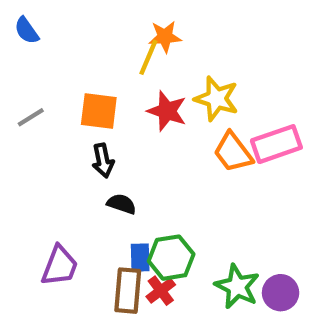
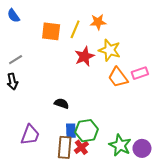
orange star: (165, 37) -> (98, 22), moved
orange square: (99, 111) -> (51, 31), moved
red star: (167, 111) -> (85, 56), turned 30
pink rectangle: (276, 144) -> (140, 73), size x0.7
black arrow: (103, 161) -> (12, 82), moved

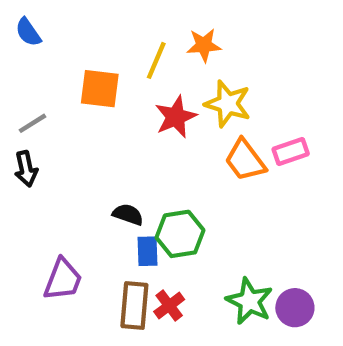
orange square: (51, 31) -> (100, 89), moved
blue rectangle: (71, 131) -> (147, 251), moved
green hexagon: (87, 131) -> (180, 234), moved

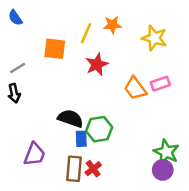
yellow star: (228, 104) -> (154, 38), moved
black semicircle: (128, 214) -> (70, 118), size x1.5
green star: (249, 301) -> (166, 152), moved

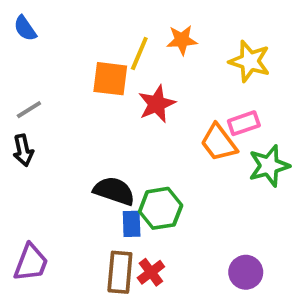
orange square: (55, 49) -> (110, 79), moved
pink rectangle: (160, 84) -> (244, 123), moved
green star: (166, 152) -> (269, 166), moved, turned 30
purple trapezoid: (34, 154) -> (31, 263), moved
purple circle: (163, 170) -> (246, 272), moved

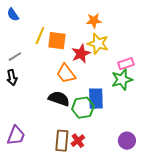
yellow line: (139, 54) -> (40, 36), moved
yellow star: (250, 61) -> (98, 44), moved
orange trapezoid: (219, 143) -> (66, 74), moved
green star: (269, 166) -> (122, 80), moved
blue rectangle: (132, 224) -> (96, 99), moved, size x1.5

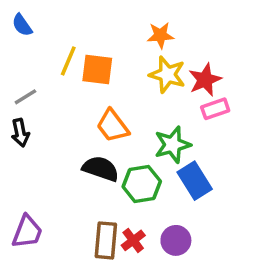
red star: (81, 54) -> (205, 80), moved
green star: (122, 80) -> (172, 145), moved
blue rectangle: (96, 99) -> (195, 181), moved, turned -30
purple circle: (127, 141) -> (176, 240), moved

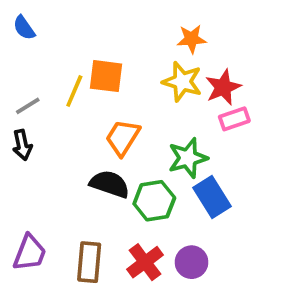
orange star: (160, 35) -> (192, 39), moved
yellow line: (68, 61) -> (74, 91), moved
orange trapezoid: (113, 126) -> (123, 138), turned 69
brown rectangle: (106, 240) -> (89, 262), moved
red cross: (133, 240) -> (145, 262), size x1.4

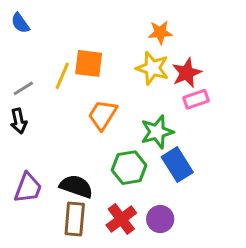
black semicircle: (110, 184) -> (76, 186), moved
purple trapezoid: (30, 253) -> (28, 188), moved

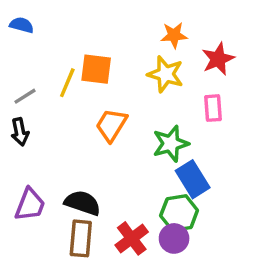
blue semicircle: (20, 23) -> (22, 25), turned 140
red star: (187, 73) -> (218, 59), moved
pink rectangle: (196, 99) -> (213, 108), turned -75
green hexagon: (129, 168) -> (179, 213), moved

